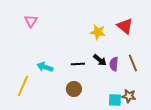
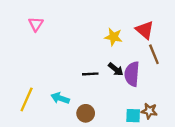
brown line: (133, 63) -> (154, 54), moved
purple semicircle: (114, 64) -> (132, 74), size x1.5
cyan arrow: (45, 67) -> (60, 98), moved
brown circle: (74, 89) -> (86, 113), moved

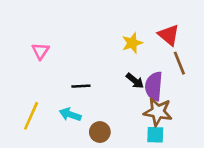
pink triangle: (36, 24) -> (40, 51), moved
yellow star: (113, 37) -> (132, 43), turned -30
black line: (90, 74) -> (81, 86), moved
brown star: (149, 111) -> (158, 112), moved, size x1.5

